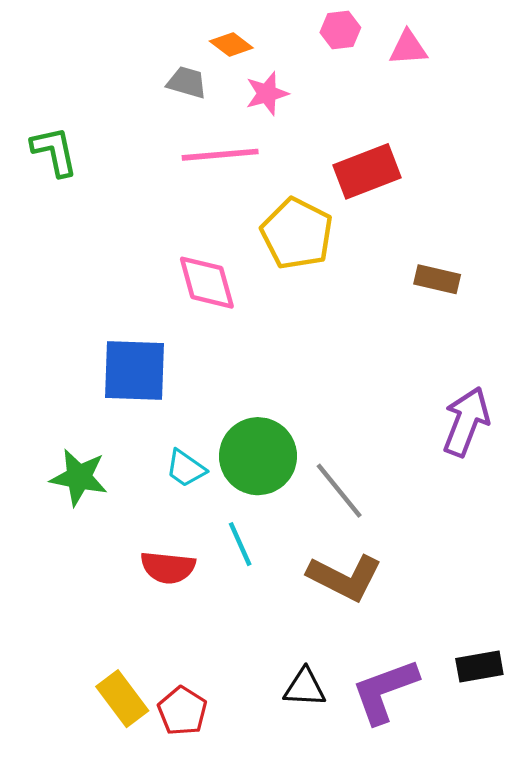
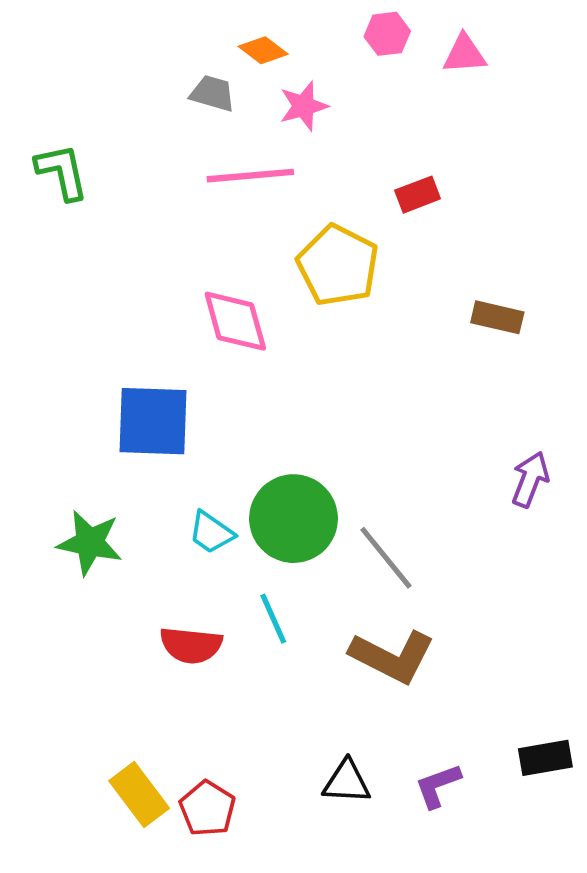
red rectangle: (367, 171) -> (418, 195), size x0.6
purple arrow: (466, 422) -> (530, 479), size x0.7
purple L-shape: (385, 691) -> (438, 786), size x0.6

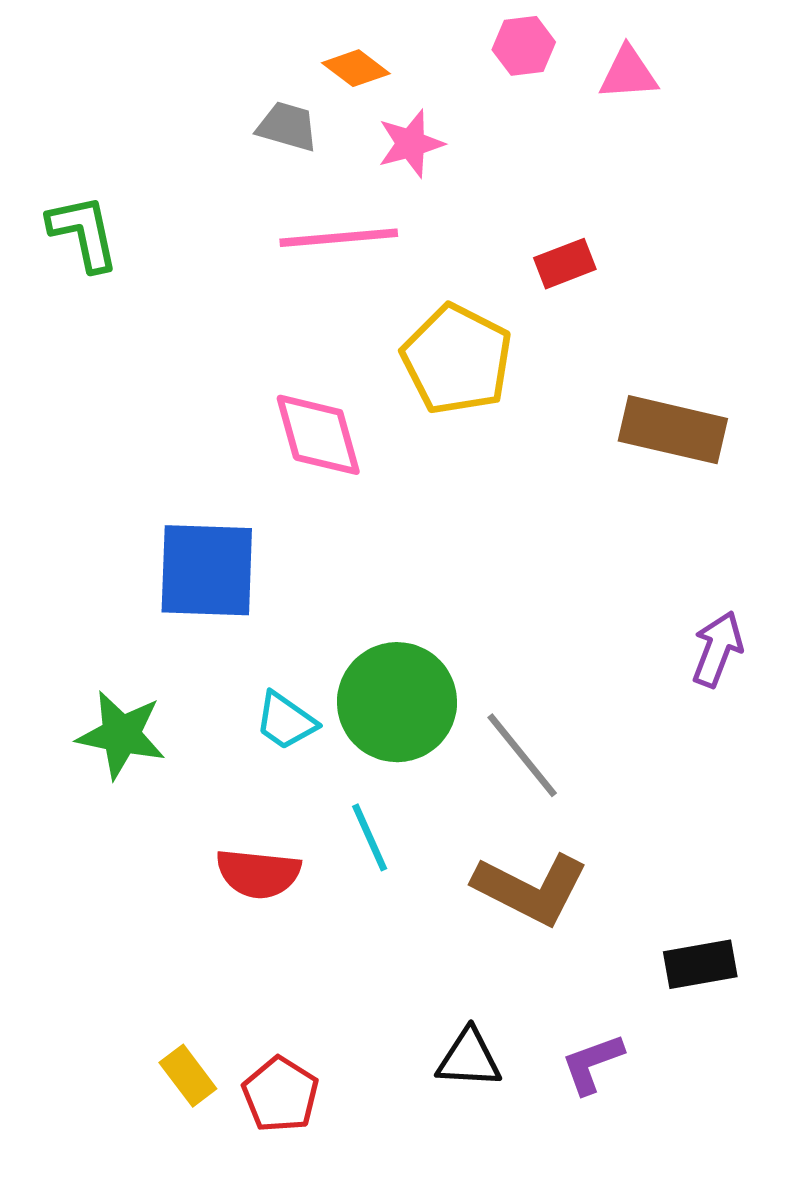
brown rectangle: (497, 317) -> (673, 430), size x1.5
black rectangle: (545, 758) -> (700, 964), moved
yellow rectangle: (139, 795) -> (188, 1076), size x0.7

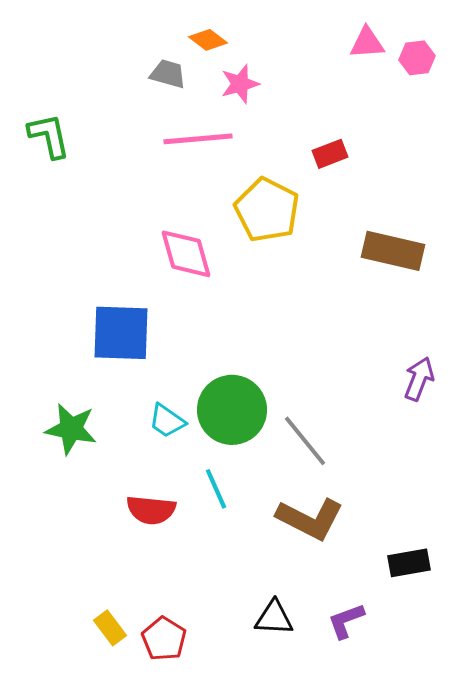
pink hexagon: (524, 46) -> (417, 58), moved

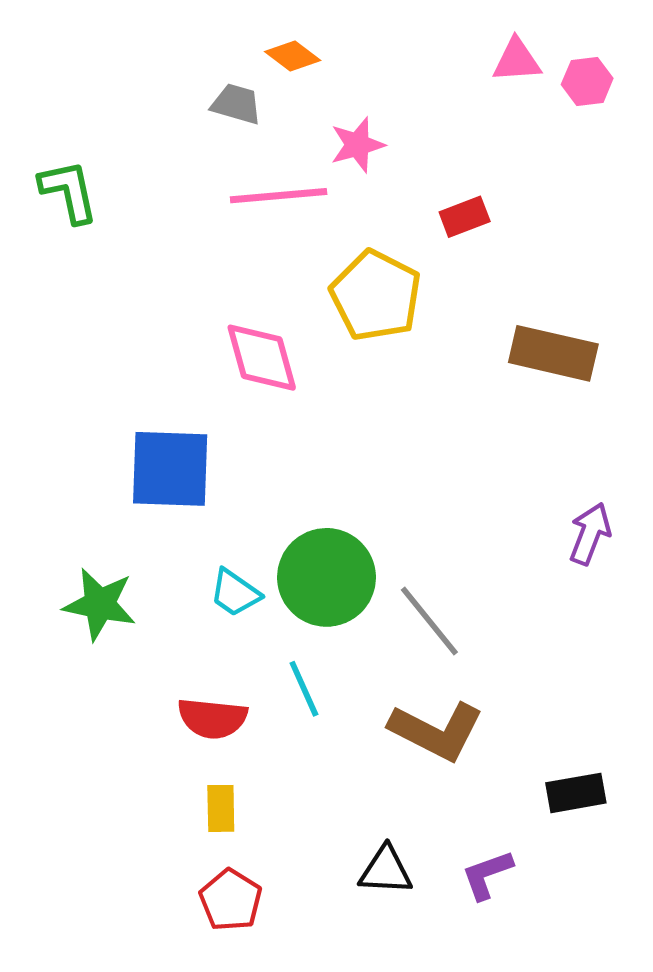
pink star: (240, 84) -> (357, 145), moved
yellow rectangle: (110, 628) -> (221, 808), moved, turned 36

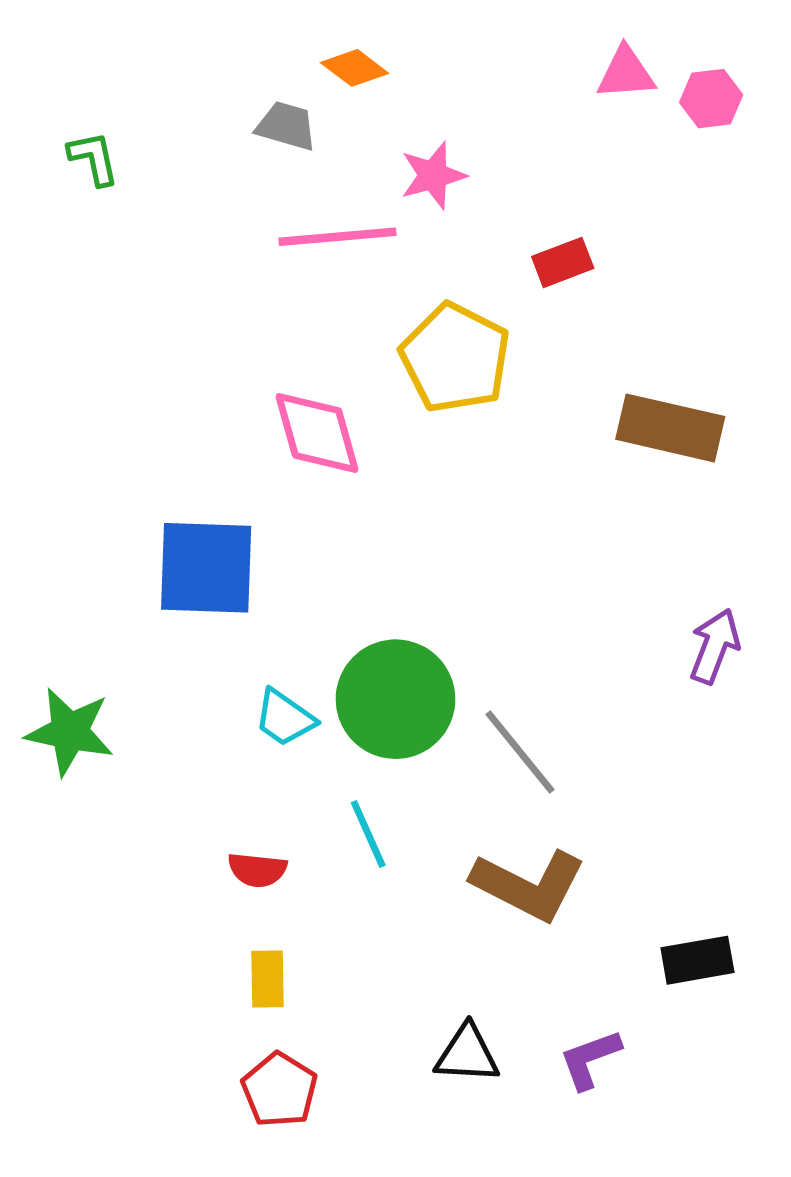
green L-shape: (69, 191) -> (94, 158), moved, size x0.7
green star: (100, 604) -> (70, 732), moved
red semicircle: (212, 718) -> (257, 870), size x0.7

